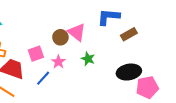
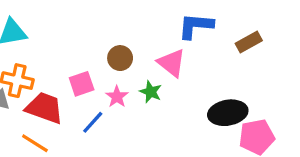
pink triangle: (77, 32) -> (172, 63), moved
brown rectangle: (129, 34) -> (249, 42), moved
green star: (88, 59) -> (151, 92), moved

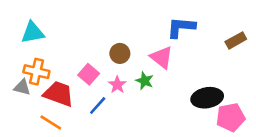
brown rectangle: (249, 42) -> (236, 40), moved
pink square: (82, 84) -> (89, 74), turned -30

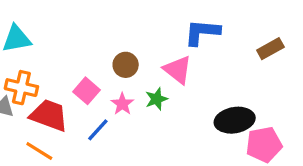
green star: (145, 81) -> (156, 99), turned 30

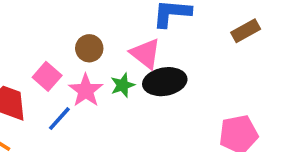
pink star: (122, 104) -> (86, 90), size x1.4
black ellipse: (235, 120) -> (165, 82), moved

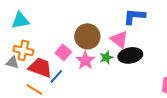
brown circle: (89, 48) -> (87, 36), size x1.6
blue line: (59, 119) -> (56, 76), moved

